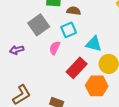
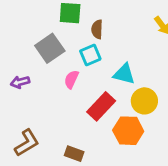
brown semicircle: (74, 11) -> (97, 29), turned -96

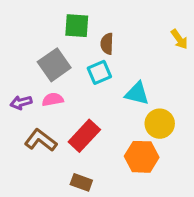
pink semicircle: (71, 79) -> (53, 99), moved, turned 54
red rectangle: (101, 106) -> (84, 136), moved
brown L-shape: (27, 143) -> (41, 140), moved, turned -112

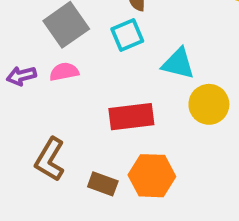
red rectangle: (84, 136) -> (131, 117), moved, turned 40
brown L-shape: (41, 140) -> (50, 159), moved, turned -96
orange hexagon: (142, 157) -> (152, 176), moved

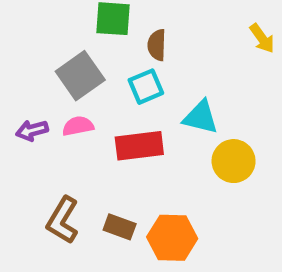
red rectangle: (131, 117) -> (139, 146), moved
brown rectangle: (103, 184) -> (120, 227), moved

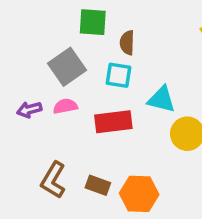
cyan square: (146, 87) -> (119, 75), turned 32

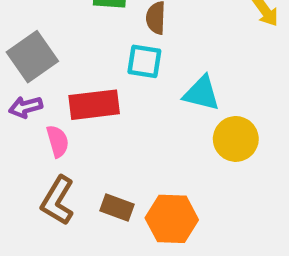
gray square: (67, 67) -> (32, 57), moved
pink semicircle: (65, 106) -> (58, 141), moved, turned 85
red rectangle: (113, 122) -> (94, 105), moved

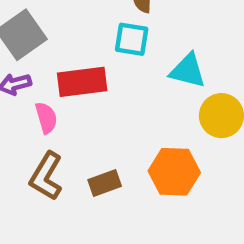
brown rectangle: (117, 207) -> (105, 183), turned -40
orange hexagon: (172, 219) -> (174, 172), moved

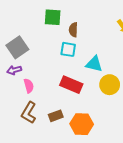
red rectangle: (82, 82) -> (71, 85), moved, turned 30
orange hexagon: (174, 172) -> (82, 124), moved

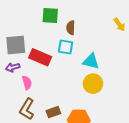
gray square: (17, 47) -> (16, 45), turned 30
red rectangle: (71, 85) -> (40, 57), moved
yellow circle: (110, 85) -> (93, 84), moved

